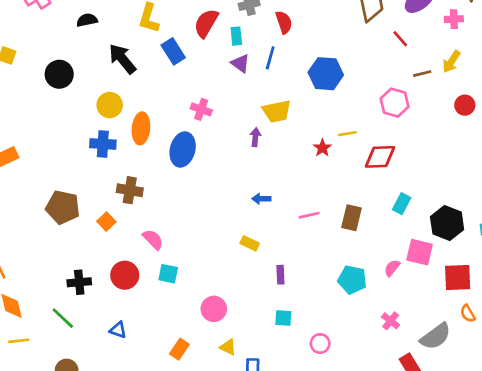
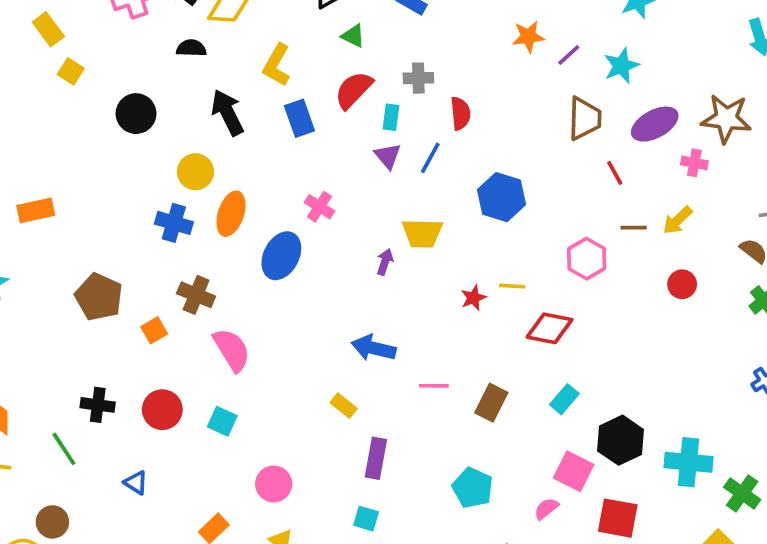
blue arrow: (261, 199) -> (374, 348), size x1.6
pink semicircle: (153, 239) -> (232, 350), moved, size x1.4
pink semicircle: (392, 268) -> (546, 509), moved
purple rectangle: (280, 275) -> (376, 458), size x1.5

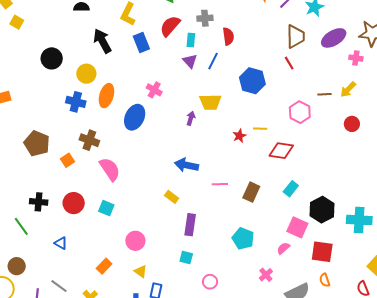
black circle: (136, 114) -> (52, 58), moved
red line: (615, 173) -> (289, 63), moved

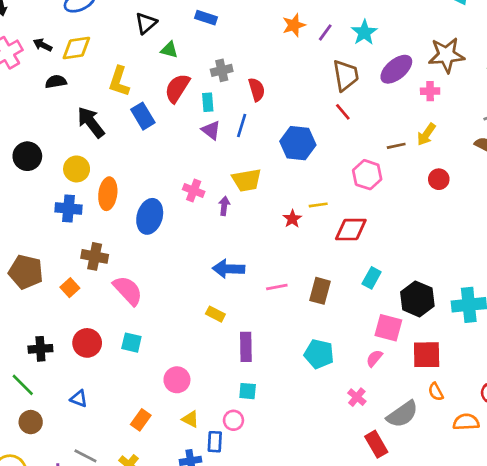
pink cross: (154, 90) -> (194, 191), moved
brown circle: (17, 266) -> (31, 422), moved
pink circle: (210, 282) -> (233, 420), moved

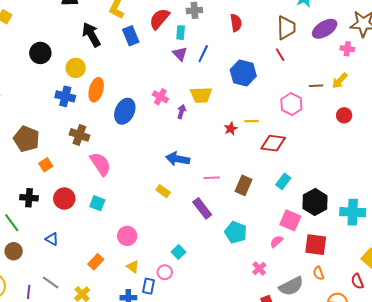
red semicircle: (257, 89) -> (236, 23), moved
orange square: (70, 288) -> (46, 165), moved
purple rectangle: (246, 347) -> (202, 208), moved, turned -45
cyan square: (248, 391) -> (178, 252), turned 32

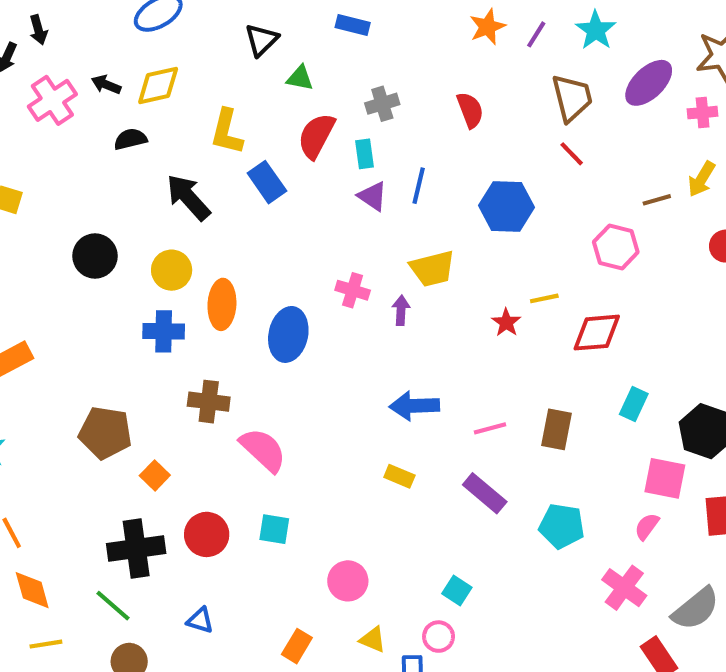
black cross: (29, 198) -> (136, 549), size x1.5
pink cross: (259, 269) -> (624, 588), size x1.5

